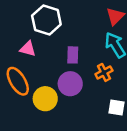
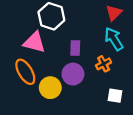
pink triangle: (28, 49) -> (34, 42), size x1.5

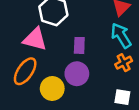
orange cross: (104, 64) -> (124, 63), moved
orange ellipse: (25, 72) -> (25, 71), turned 65

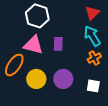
pink triangle: (35, 39) -> (33, 45), moved
purple circle: (77, 74) -> (63, 79), moved

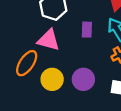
purple rectangle: (58, 44) -> (87, 30), moved

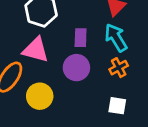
purple circle: (83, 79) -> (76, 68), moved

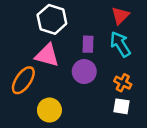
orange cross: (119, 68) -> (123, 83), moved, turned -35
yellow circle: (40, 96) -> (49, 110), moved

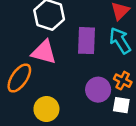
purple rectangle: (88, 44) -> (86, 41), size x1.5
purple circle: (84, 72) -> (98, 90), moved

